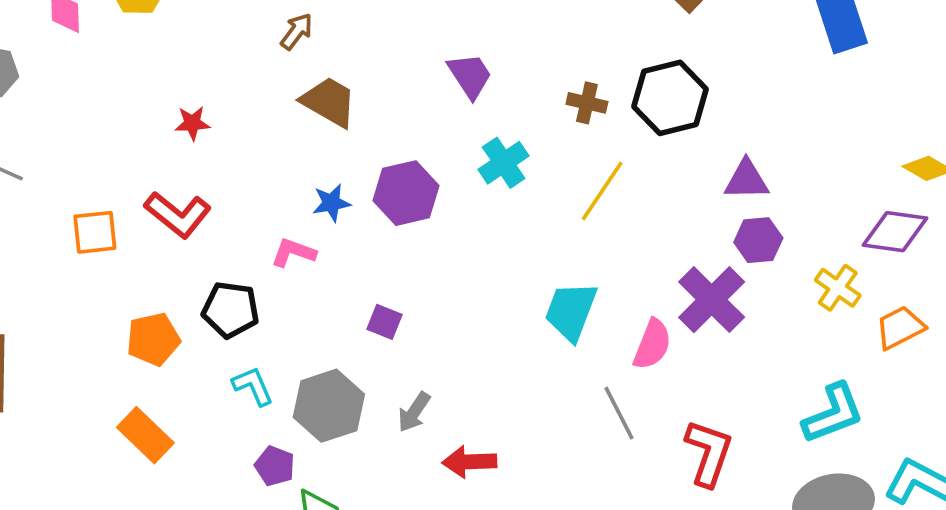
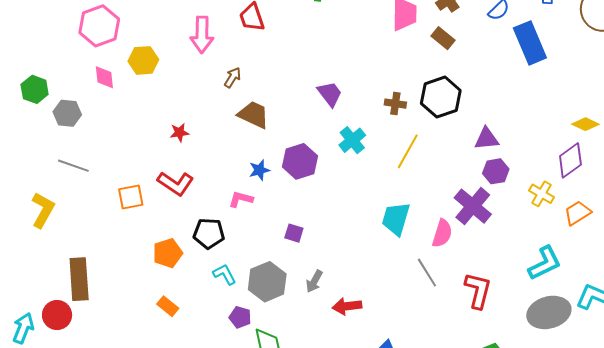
purple diamond: (895, 232) -> (570, 160), turned -39
orange rectangle: (145, 435) -> (168, 306), size x0.7

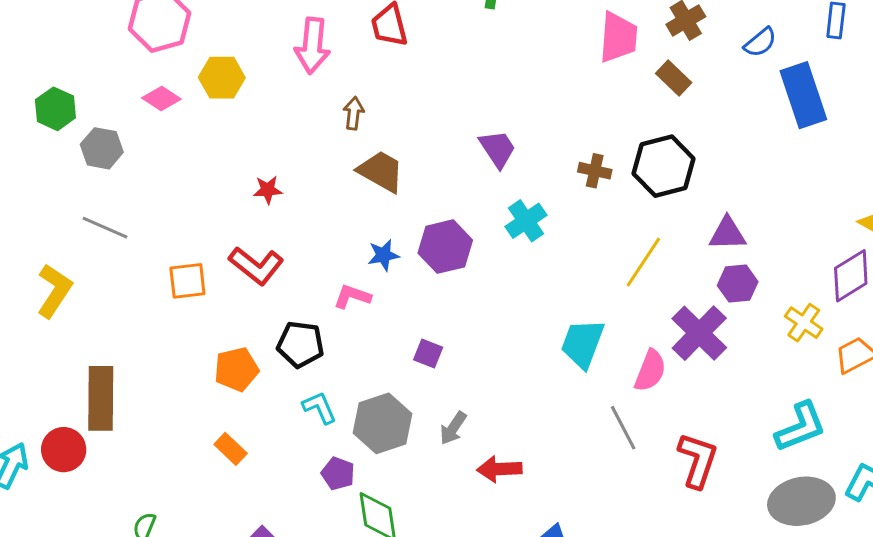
pink diamond: (104, 77) -> (161, 99), turned -55
brown arrow: (233, 77) -> (354, 113), turned -30
yellow line: (408, 151) -> (643, 262), moved

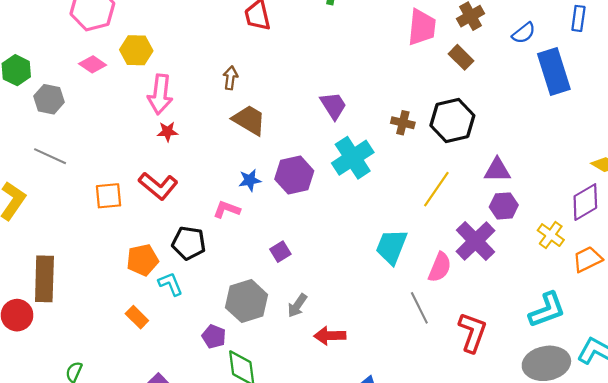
pink arrow: (312, 46) -> (160, 94), moved
cyan cross: (526, 221) -> (353, 158), size x1.4
purple square: (428, 354) -> (280, 252), turned 36
cyan L-shape: (319, 407) -> (170, 284), moved

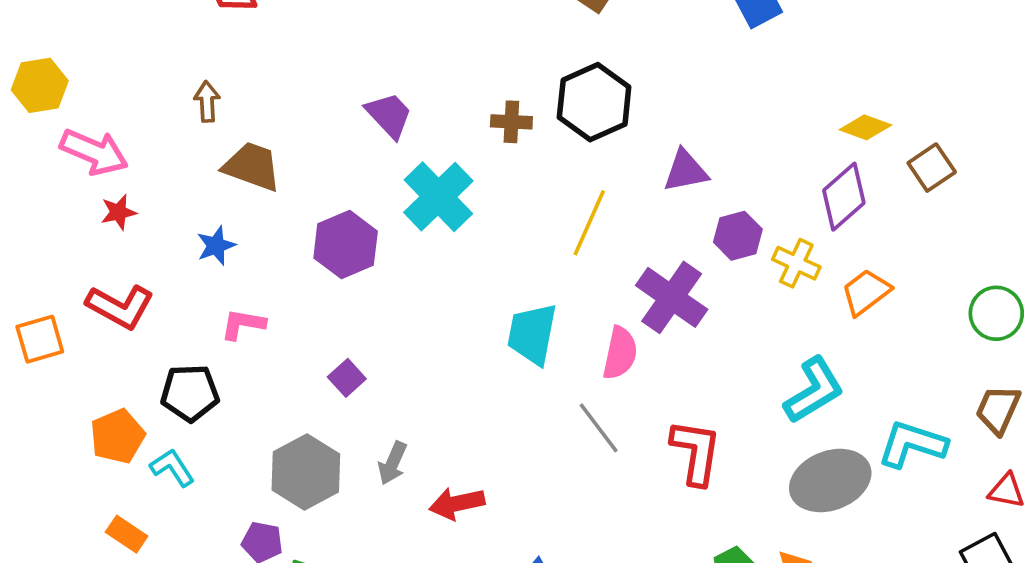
pink arrow: (160, 94) -> (94, 152), turned -63
blue star: (250, 180) -> (216, 246), moved
purple hexagon: (504, 206) -> (738, 236), moved

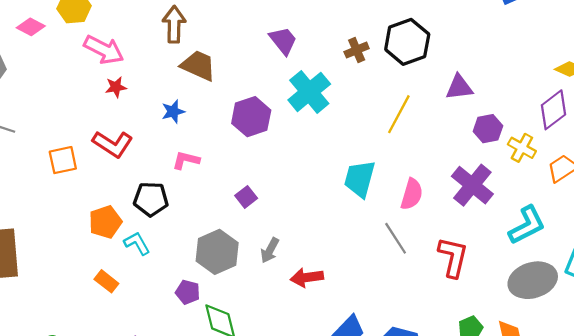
brown arrow: (207, 101) -> (174, 24), size x1.5
brown cross: (511, 122) -> (357, 50), turned -30
purple cross: (672, 297) -> (472, 185), moved

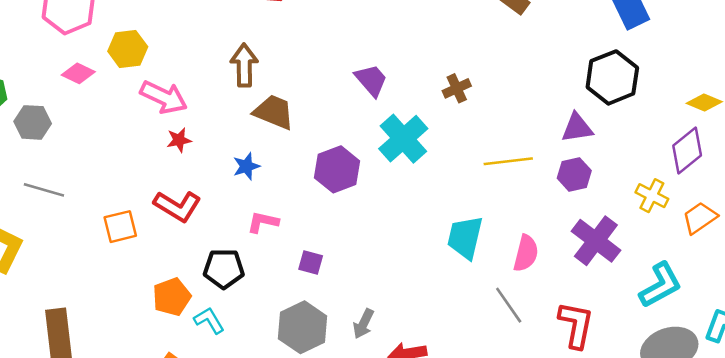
black hexagon: (407, 42) -> (612, 77), moved
yellow line: (399, 114) -> (508, 161), turned 57
purple hexagon: (488, 129) -> (574, 174), moved
purple square: (246, 197) -> (311, 263), moved, turned -35

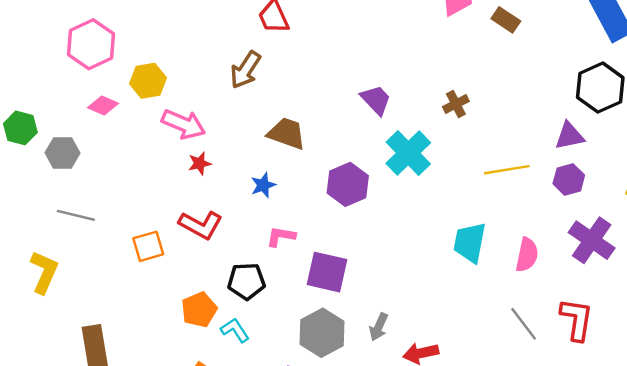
brown arrow: (244, 65) -> (245, 70), moved, turned -144
purple square: (311, 263) -> (327, 272), size x1.8
gray line: (509, 305) -> (524, 324), moved

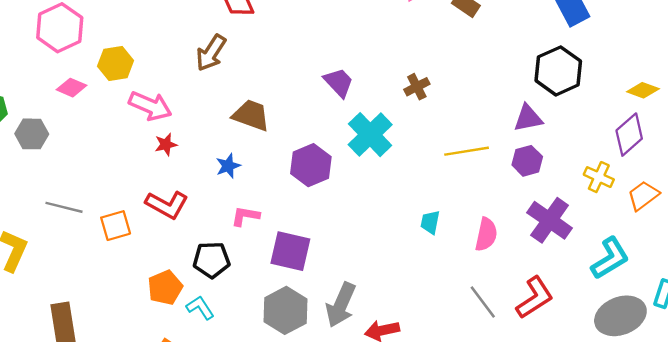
gray line: (76, 215) -> (64, 207), moved
cyan trapezoid: (470, 242) -> (430, 222), size x0.6
red L-shape: (577, 319) -> (535, 298), turned 48
gray arrow: (379, 327) -> (341, 305), size x1.6

